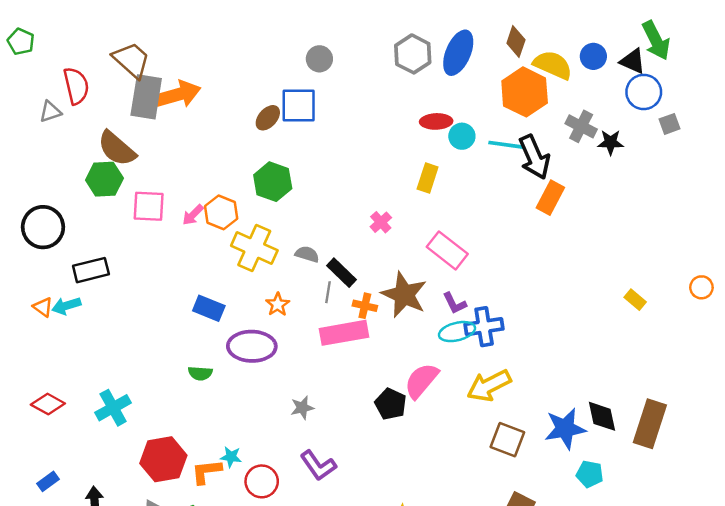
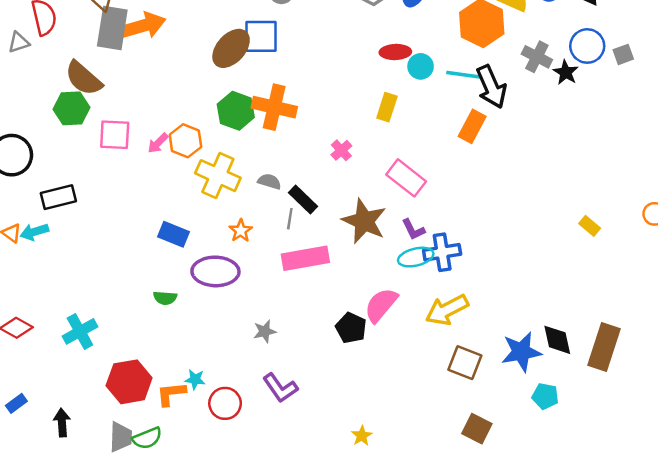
blue circle: (644, 92) -> (587, 46), moved
brown ellipse: (268, 118) -> (231, 48), size x1.6
black star: (611, 142) -> (566, 72), turned 30
orange rectangle: (550, 198) -> (472, 126), moved
orange cross: (365, 306) -> (274, 107), moved, size x1.8

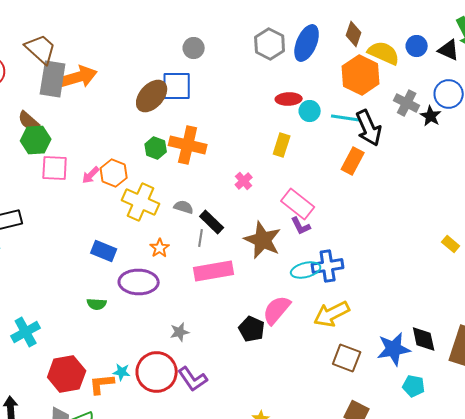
brown semicircle: (84, 78) -> (29, 121), size x0.7
green hexagon: (72, 108) -> (36, 140), moved
green hexagon: (236, 111) -> (156, 148), size x0.7
purple L-shape: (413, 229) -> (301, 226), moved
red circle: (225, 403) -> (157, 372), moved, size x1.5

